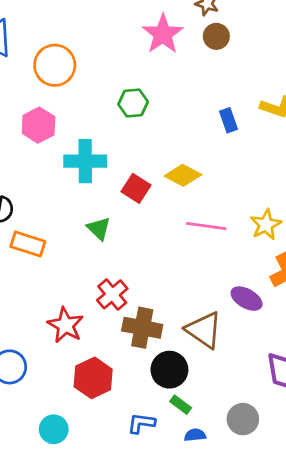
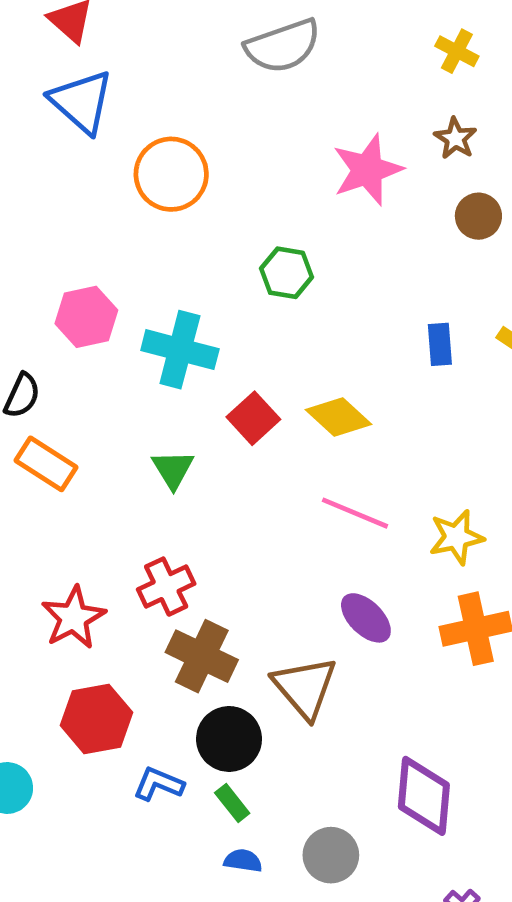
brown circle: (216, 36) -> (478, 216), moved
pink hexagon: (39, 125) -> (86, 317), moved
purple ellipse: (247, 299) -> (366, 618), moved
blue L-shape: (141, 423) -> (159, 784), moved

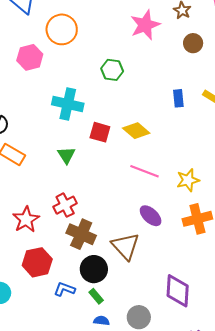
pink hexagon: (86, 317) -> (30, 57), moved
red square: (253, 418) -> (100, 132), turned -30

